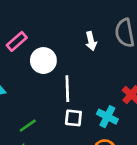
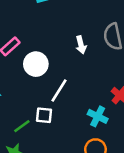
white line: (67, 89) -> (59, 90), turned 35
white square: (73, 118) -> (44, 115), moved

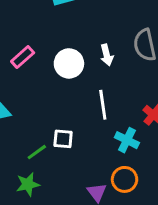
white circle: (36, 64) -> (69, 63), moved
white line: (59, 90) -> (103, 105), moved, turned -40

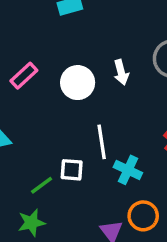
white line: (103, 105) -> (102, 142), moved
cyan cross: (127, 140) -> (128, 170), moved

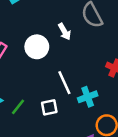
cyan cross: (128, 170) -> (88, 97), turned -30
green line: (42, 185) -> (18, 107), moved

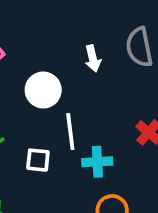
white circle: (37, 47) -> (43, 90), moved

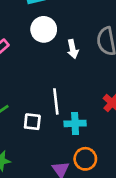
white circle: (43, 90) -> (44, 29), moved

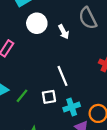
cyan cross: (75, 123) -> (72, 107), moved

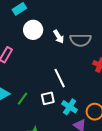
gray semicircle: (88, 18) -> (80, 40), moved, turned -60
cyan cross: (72, 107) -> (70, 107), turned -35

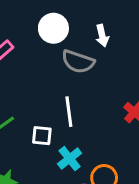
white arrow: (59, 37) -> (102, 36), moved
gray semicircle: (80, 40) -> (78, 62), moved

